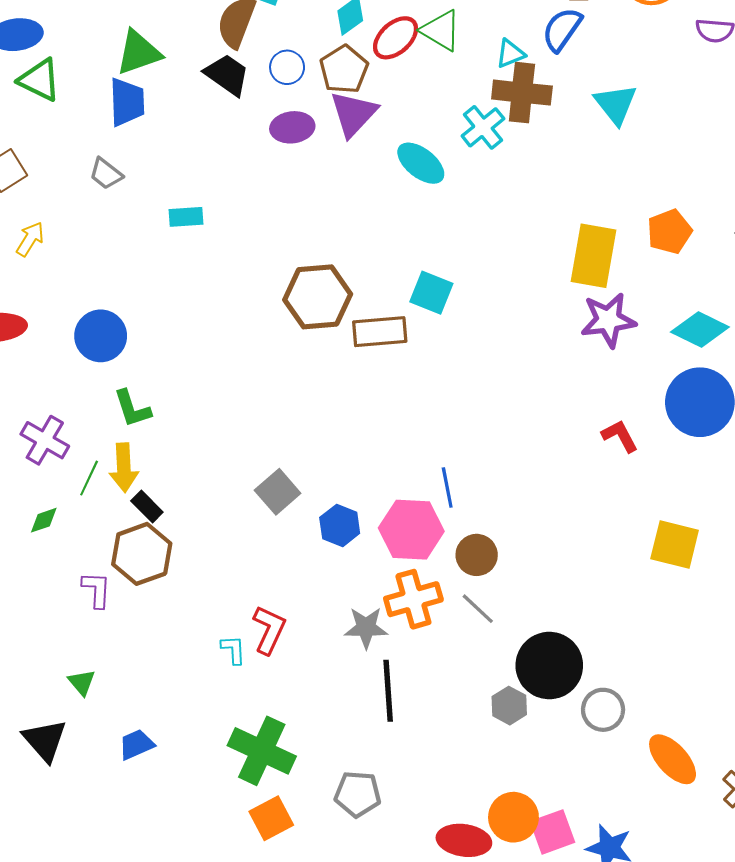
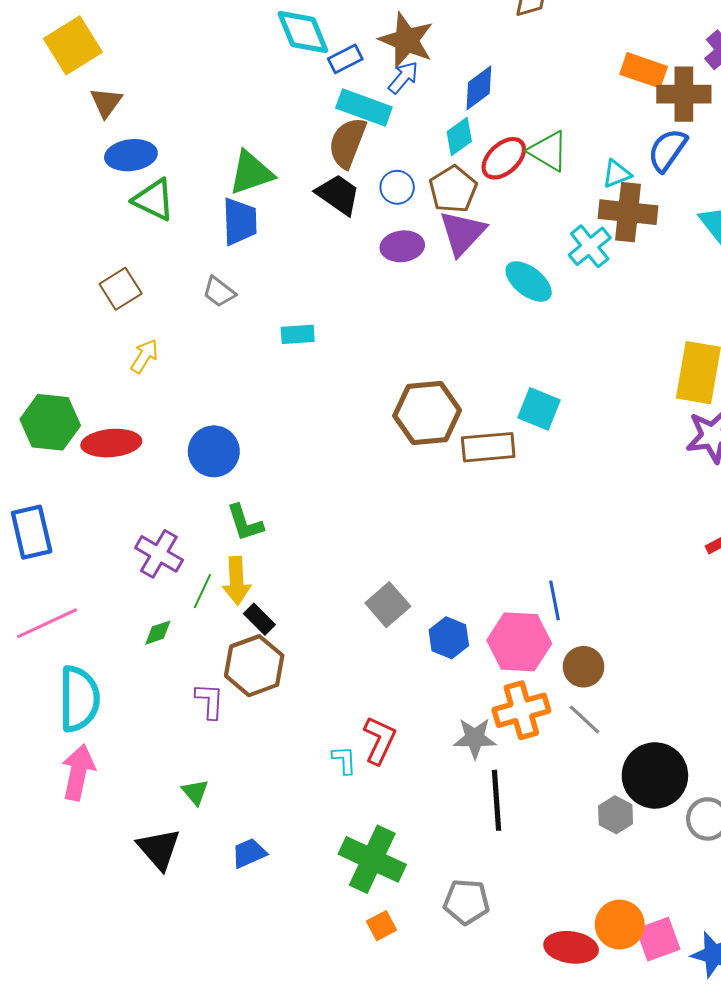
orange square: (271, 818) -> (382, 926), size x0.7

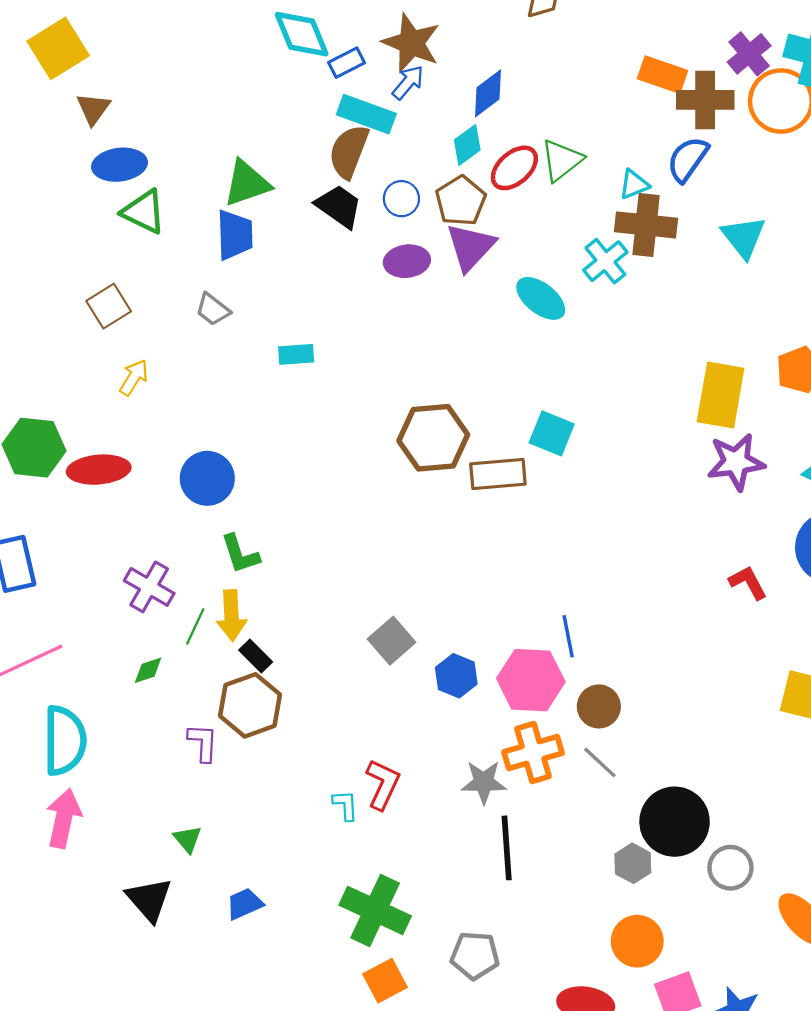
green triangle: (548, 151) -> (562, 160), turned 51
orange circle: (620, 925) -> (637, 941), moved
orange square: (382, 926) -> (385, 981), size x1.4

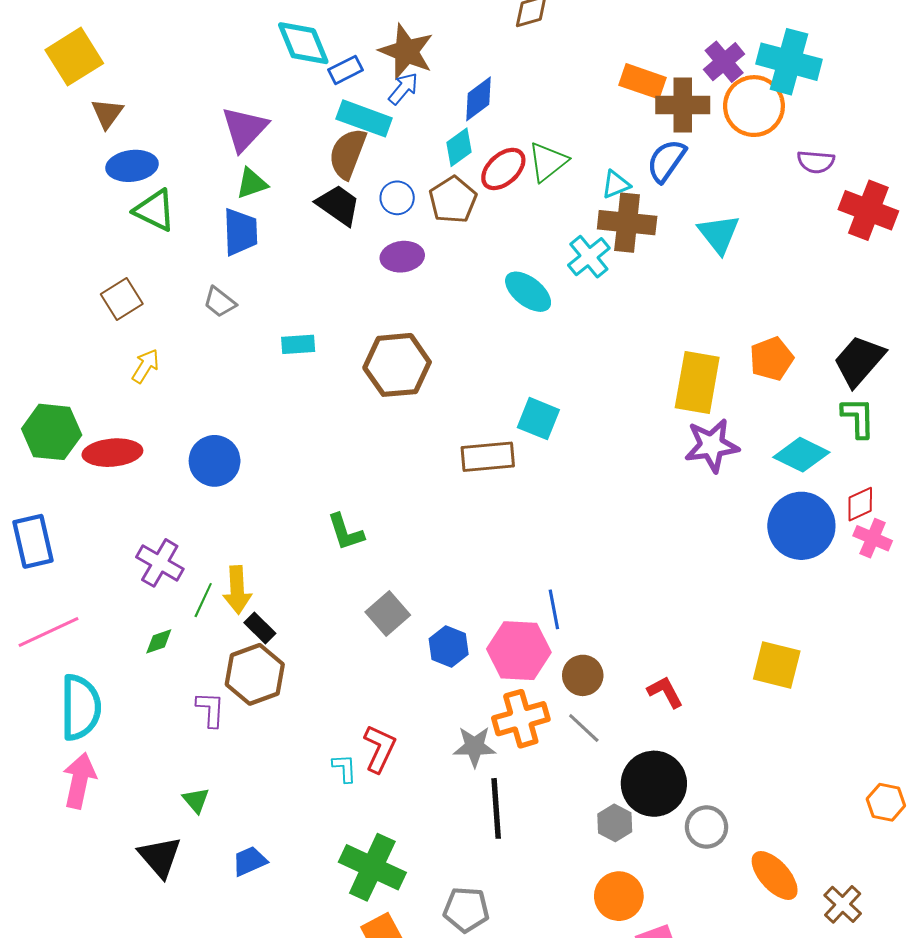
green triangle: (247, 183) -> (252, 183), size x0.7
purple triangle: (471, 247) -> (244, 129), moved
brown hexagon: (433, 438) -> (397, 365), moved
green L-shape: (240, 554) -> (346, 532), moved
red L-shape: (748, 583) -> (665, 692), moved

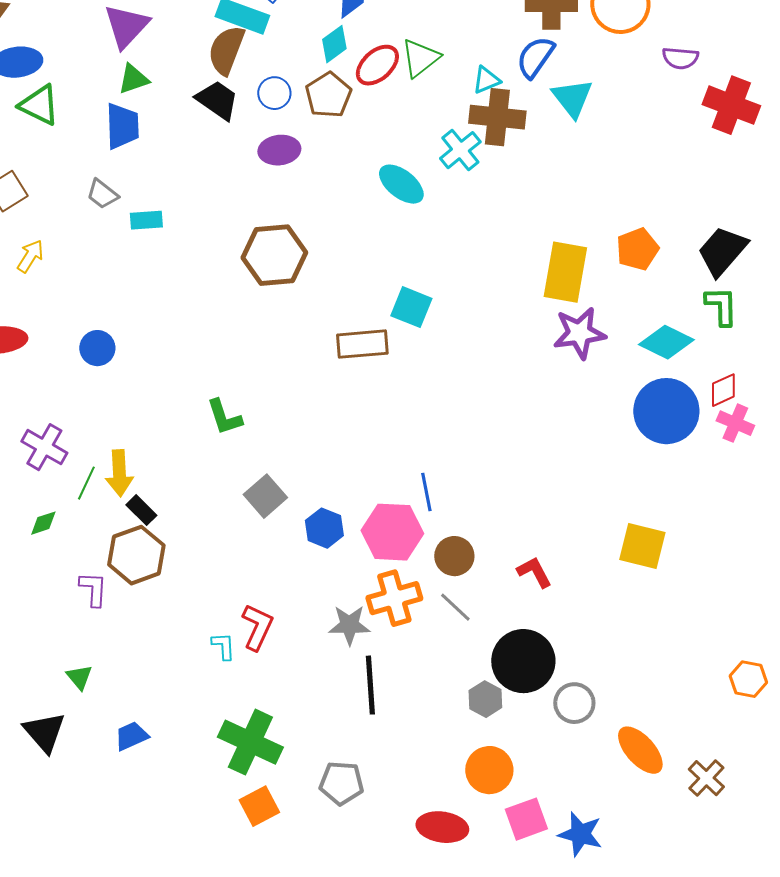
cyan triangle: (719, 234) -> (572, 98), moved
cyan rectangle: (298, 344) -> (146, 220), moved
blue circle: (215, 461) -> (97, 348), size x0.7

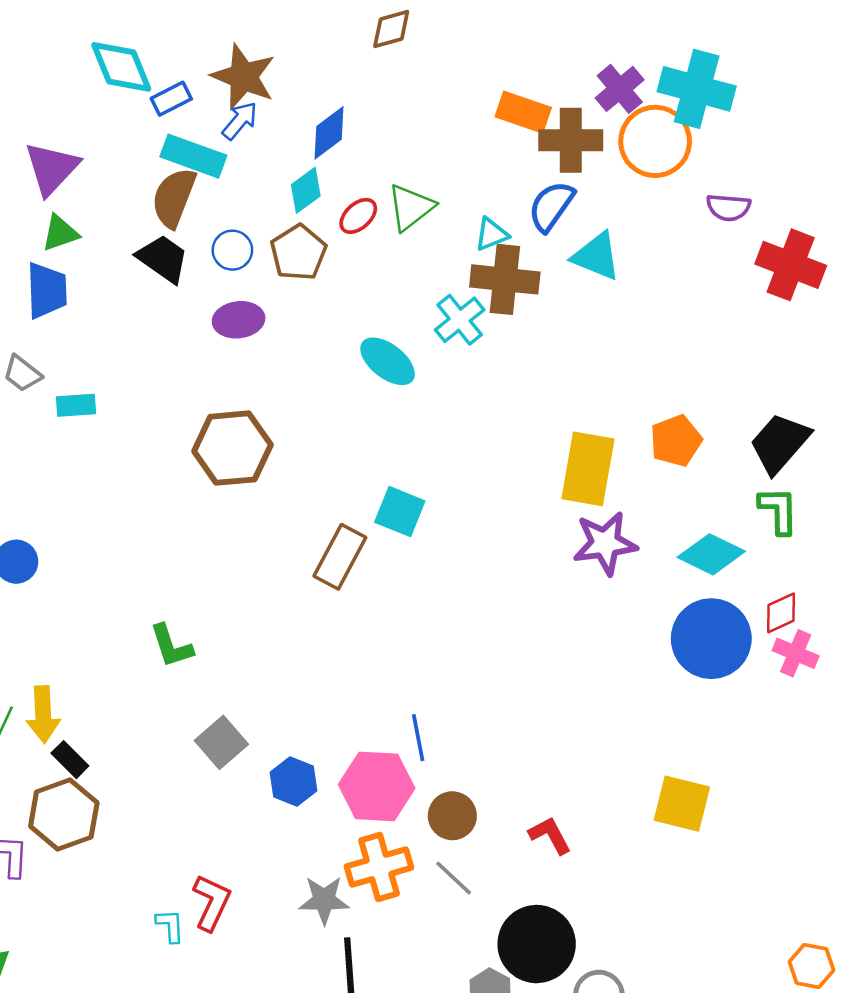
red ellipse: (377, 65) -> (358, 216), size x0.7
cyan triangle: (572, 98) -> (596, 256), turned -30
brown rectangle: (362, 344) -> (340, 557), turned -57

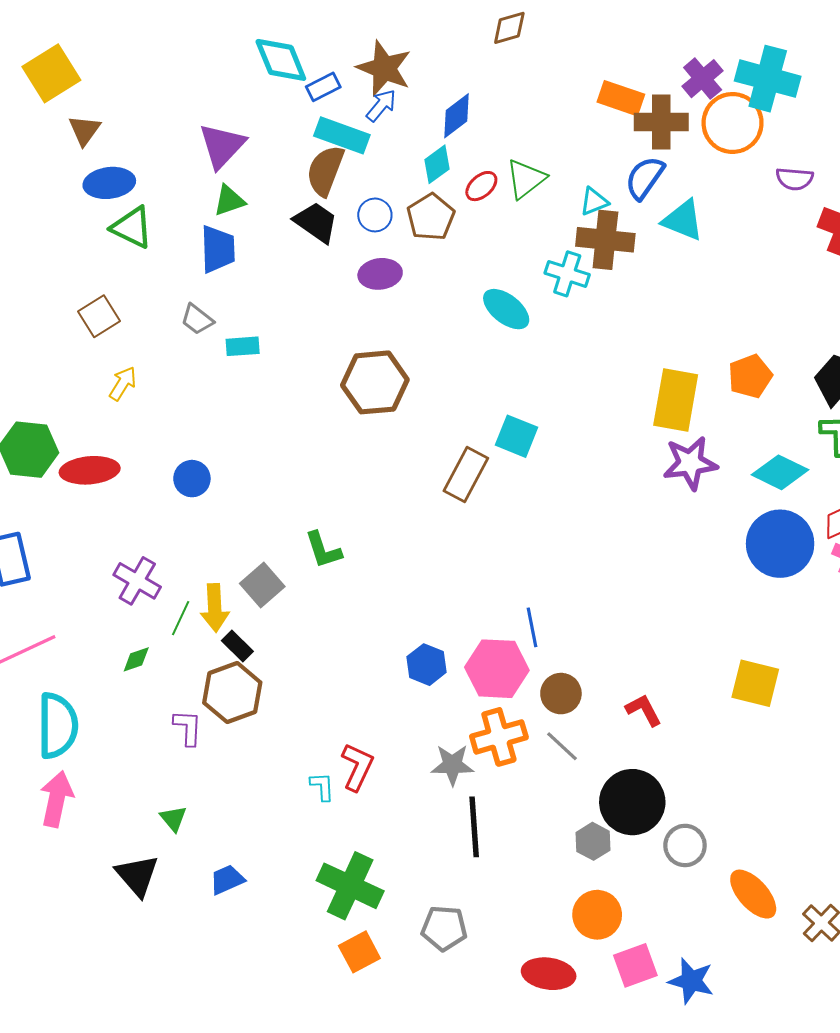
cyan cross: (460, 320) -> (567, 274), turned -33
gray square: (221, 742) -> (262, 585), moved

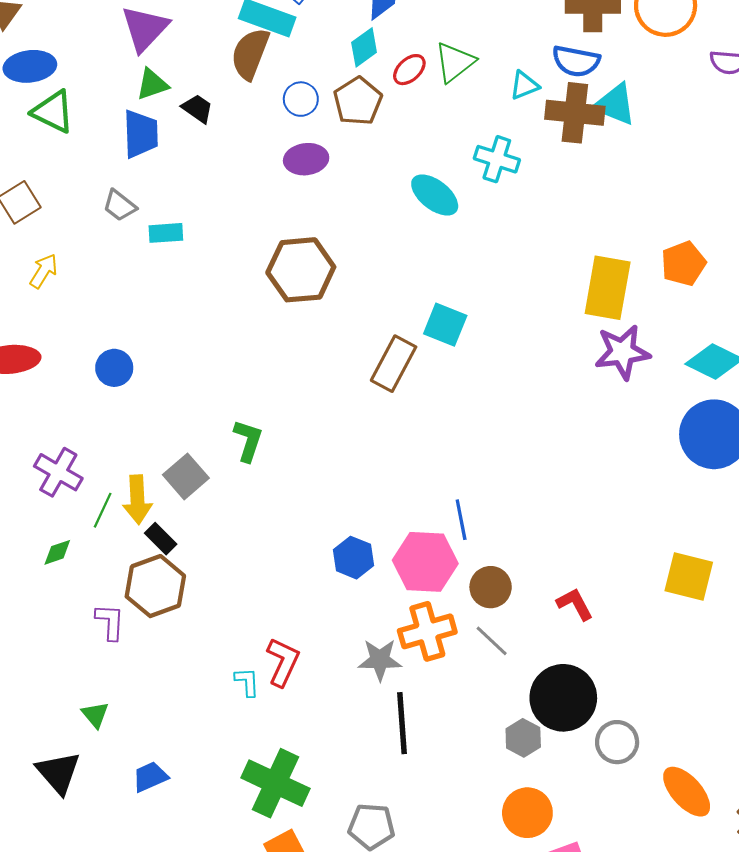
blue semicircle: (645, 178) -> (576, 61), turned -114
black trapezoid: (316, 222) -> (198, 109), moved, size x0.7
brown cross: (605, 240) -> (575, 113), moved
green L-shape: (323, 550) -> (248, 441), turned -144

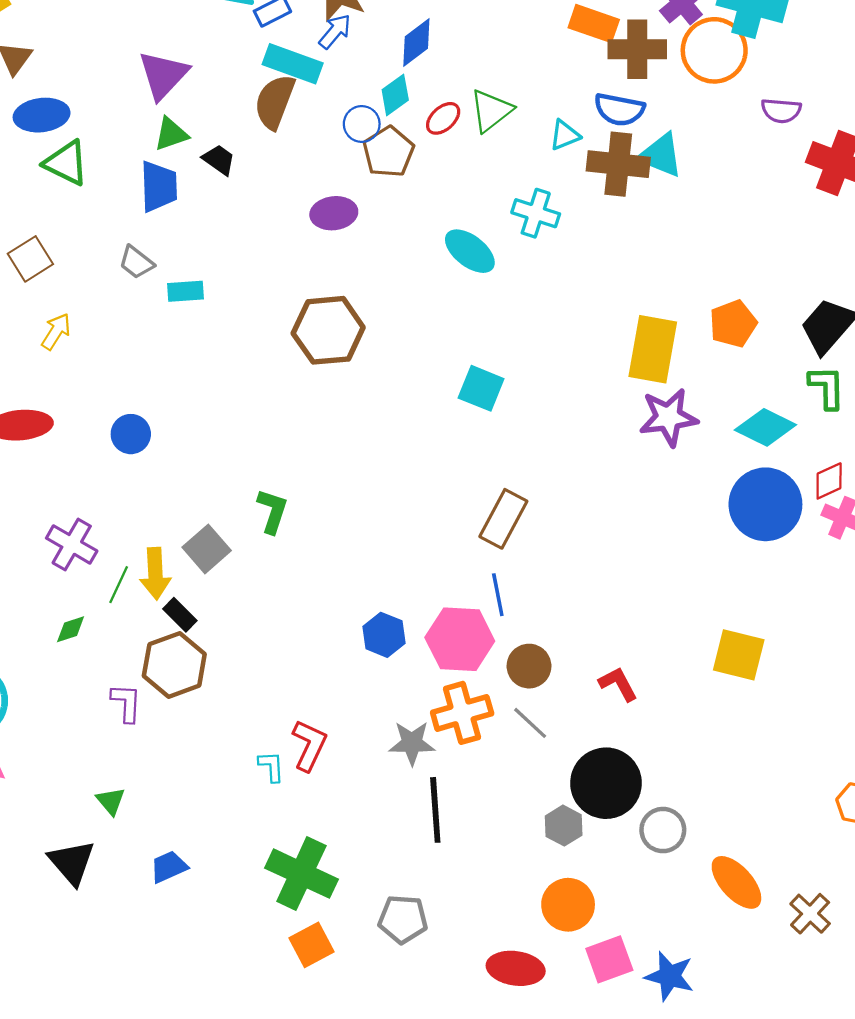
blue circle: (301, 99) -> (362, 124), moved
brown rectangle: (394, 364) -> (503, 519), moved

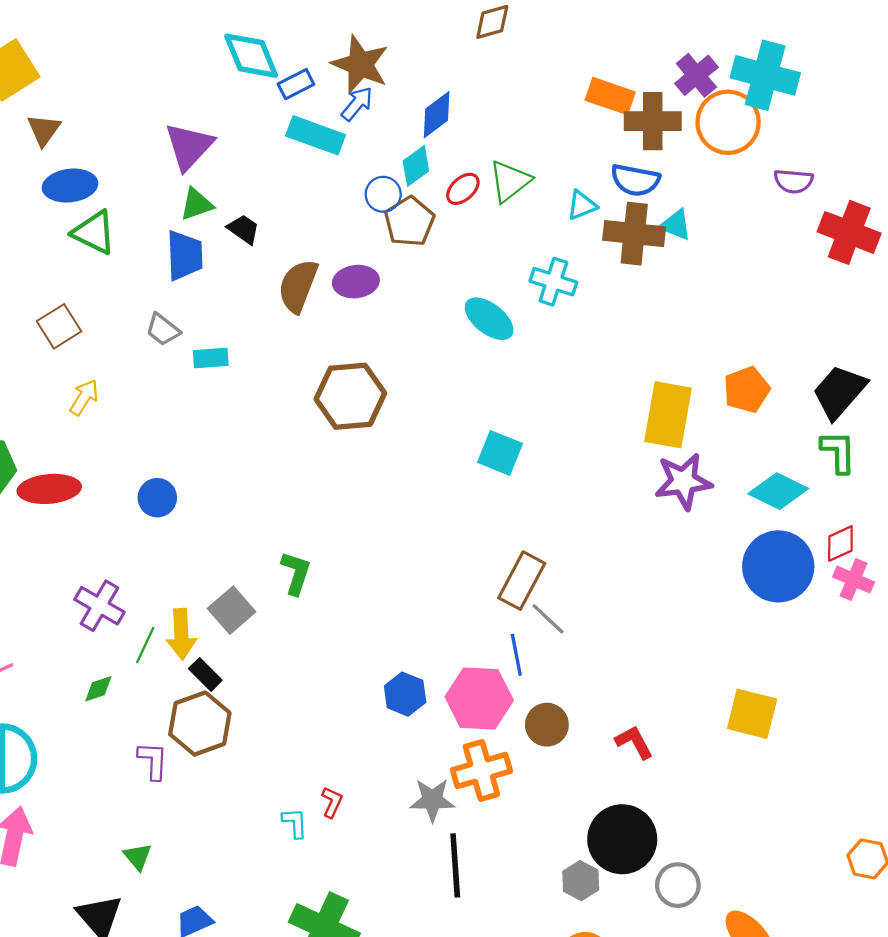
brown semicircle: (275, 102) -> (298, 286), moved
cyan triangle: (661, 155) -> (676, 225), size x0.7
gray line: (530, 723) -> (548, 619), moved
red L-shape: (309, 745) -> (332, 802), size x0.6

